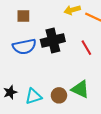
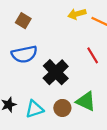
brown square: (23, 16) -> (23, 21), turned 32
black cross: (53, 40) -> (56, 72), moved, turned -30

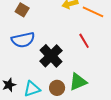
green triangle: (86, 101) -> (78, 82), turned -48

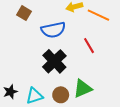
blue semicircle: (23, 40) -> (53, 30), moved

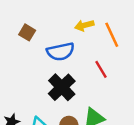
orange line: (98, 15) -> (112, 35), turned 40

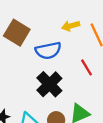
brown square: (27, 32) -> (17, 33), size x1.6

